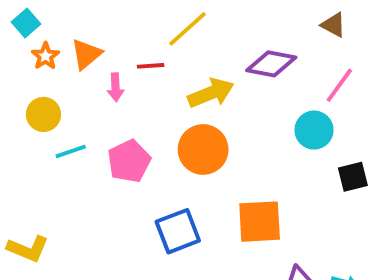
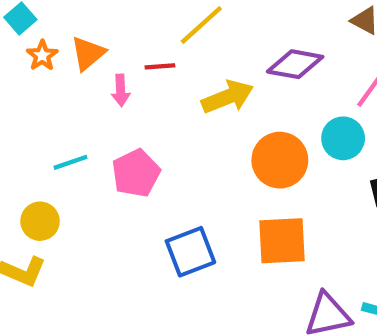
yellow circle: (43, 114) -> (40, 221), moved
orange circle: (203, 149) -> (280, 160), moved

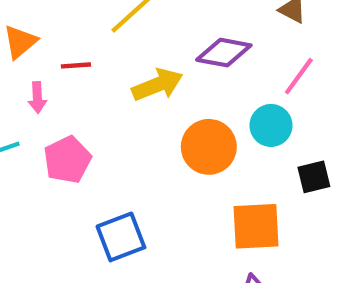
red line: (160, 66) -> (76, 65), moved
pink arrow: (121, 90) -> (37, 98), moved
orange square: (282, 241) -> (256, 226), moved

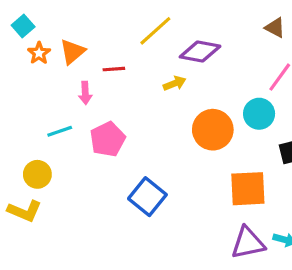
purple diamond: (224, 53) -> (200, 52), moved
yellow arrow: (157, 85) -> (175, 83), size x0.6
blue square: (121, 237) -> (147, 197), turned -30

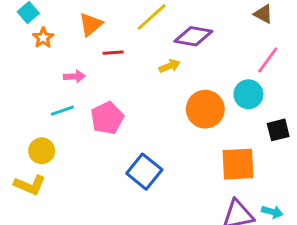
orange triangle: (72, 52) -> (91, 24), moved
pink arrow: (85, 93) -> (74, 76), moved, turned -90

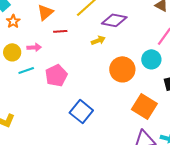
yellow circle: (42, 151) -> (12, 52), moved
orange square: (238, 164) -> (144, 107), turned 35

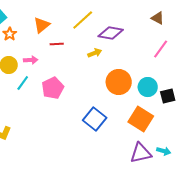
cyan circle: (151, 59) -> (148, 87), moved
cyan line: (26, 70) -> (23, 83), turned -35
blue square: (81, 112) -> (95, 119), moved

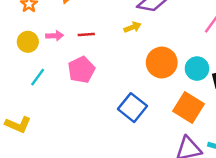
red line: (57, 44) -> (86, 35), moved
cyan line: (23, 83) -> (38, 77), moved

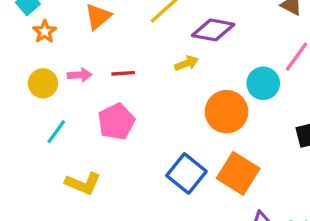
cyan circle: (197, 69) -> (263, 83), moved
orange square: (188, 108) -> (238, 173), moved
yellow L-shape: (18, 125) -> (83, 183), moved

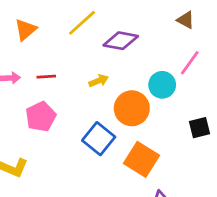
yellow arrow: (186, 63) -> (99, 81), moved
blue square: (186, 173) -> (99, 139), moved

